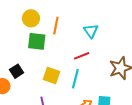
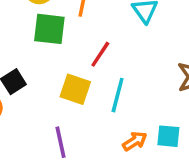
red line: (82, 56) -> (100, 54), moved, turned -35

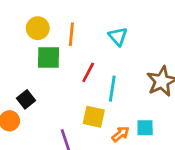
yellow square: (75, 89) -> (94, 117), moved
cyan line: (118, 95) -> (112, 89), moved

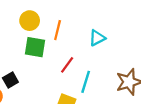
cyan triangle: (118, 36) -> (97, 38), turned 36

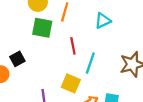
red line: (67, 65) -> (73, 46), turned -49

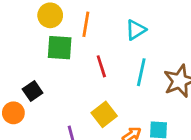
cyan line: (90, 63) -> (141, 72), moved
yellow square: (71, 83) -> (104, 114), turned 36

